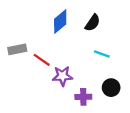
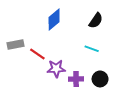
black semicircle: (93, 23) -> (96, 21), moved
purple cross: (83, 97) -> (76, 79), moved

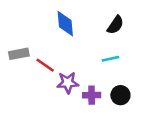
blue diamond: (54, 20) -> (65, 24), turned -55
cyan line: (92, 49) -> (110, 59), turned -32

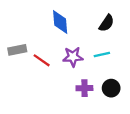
purple star: (68, 83) -> (73, 57), moved

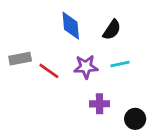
black semicircle: (107, 23) -> (112, 30), moved
black circle: (111, 88) -> (135, 119), moved

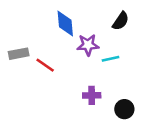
black semicircle: (112, 30) -> (121, 21), moved
purple star: (86, 67) -> (88, 45), moved

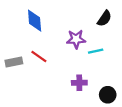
blue diamond: (65, 24) -> (35, 21), moved
gray rectangle: (19, 54) -> (14, 62), moved

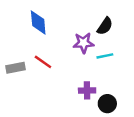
black semicircle: (104, 18) -> (105, 26), moved
black circle: (108, 95) -> (107, 104), moved

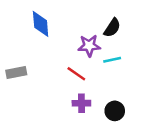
red line: (43, 62) -> (76, 74), moved
purple cross: (87, 90) -> (81, 103), moved

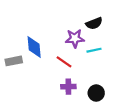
blue diamond: (41, 24) -> (34, 47), moved
black semicircle: (112, 28) -> (94, 23), turned 35

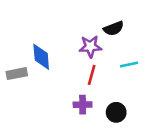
cyan line: (94, 50) -> (129, 65), moved
red line: (64, 62) -> (92, 75), moved, turned 70

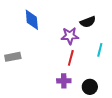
blue diamond: (41, 57) -> (32, 20), moved
cyan line: (129, 65) -> (100, 50), turned -64

